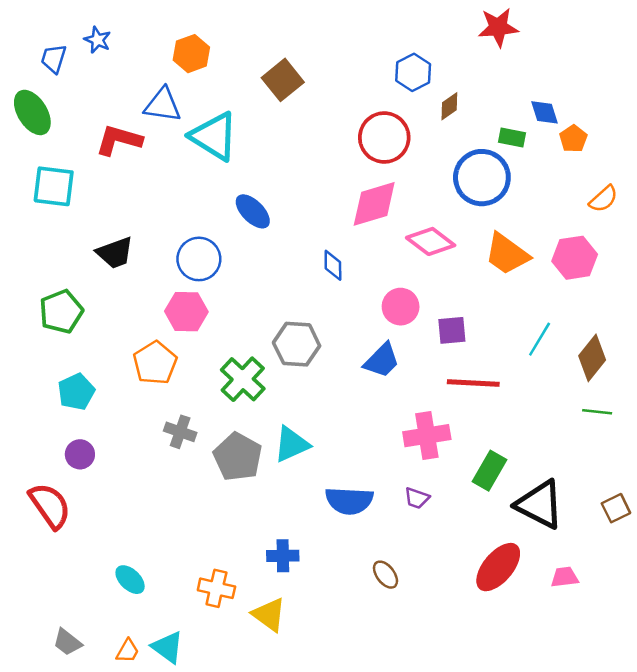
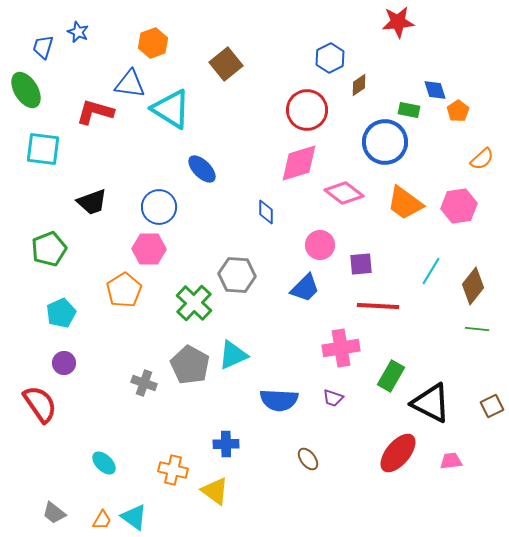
gray cross: (180, 432) -> (144, 383), moved

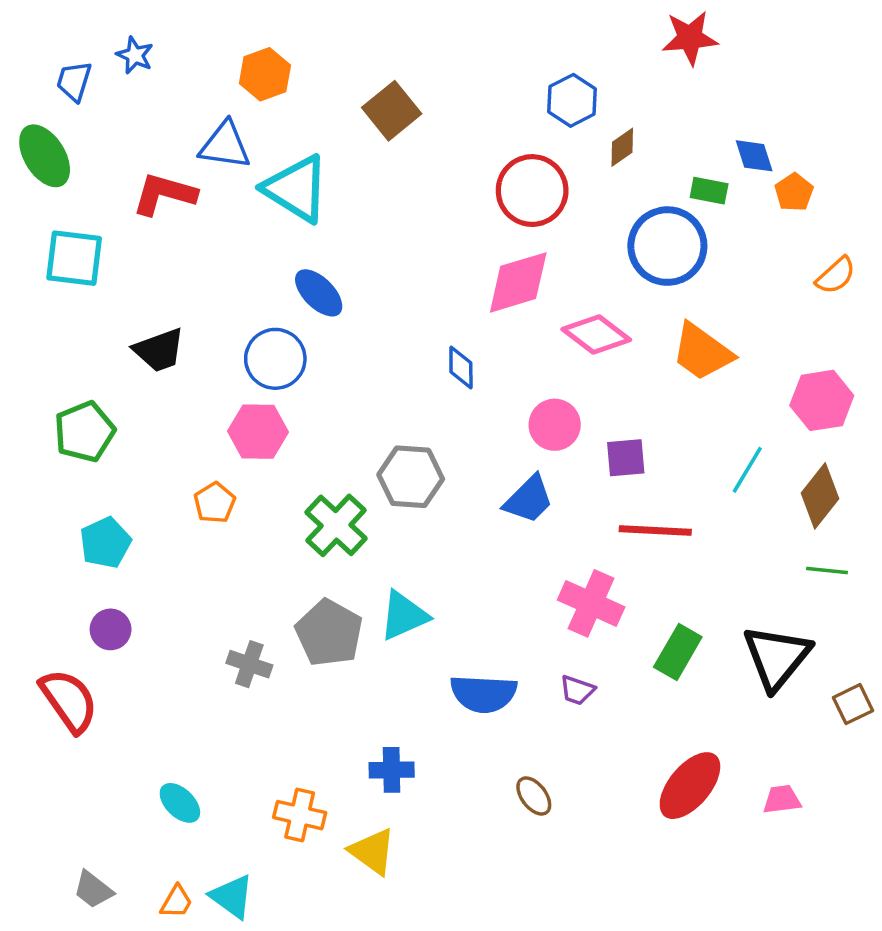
blue ellipse: (202, 169) -> (319, 293), moved
pink hexagon: (459, 206) -> (822, 400), moved
orange pentagon: (124, 290) -> (215, 503), size x0.7
pink cross: (341, 348) -> (591, 603), turned 33
black triangle: (431, 403) -> (777, 657), moved, turned 42

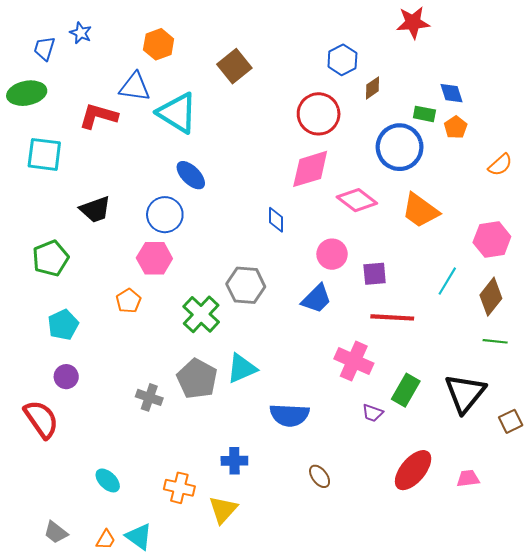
green ellipse: (45, 156) -> (27, 93), turned -69
orange pentagon: (794, 192) -> (456, 127), moved
purple trapezoid: (577, 690) -> (373, 413), moved
yellow triangle: (372, 851) -> (223, 510), turned 36

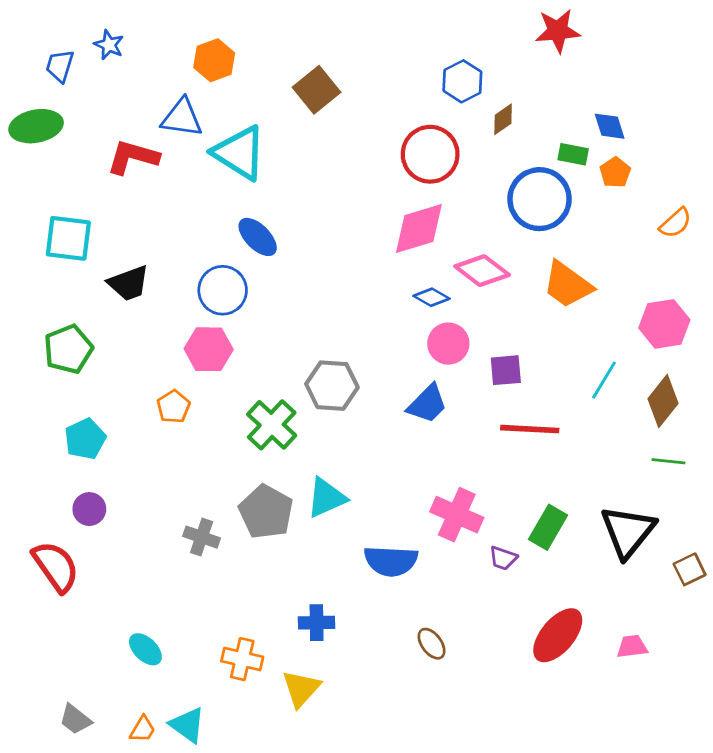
cyan square: (44, 154) -> (68, 238), moved
blue diamond: (276, 220) -> (432, 297), moved, turned -60
pink cross: (354, 361) -> (457, 515), moved

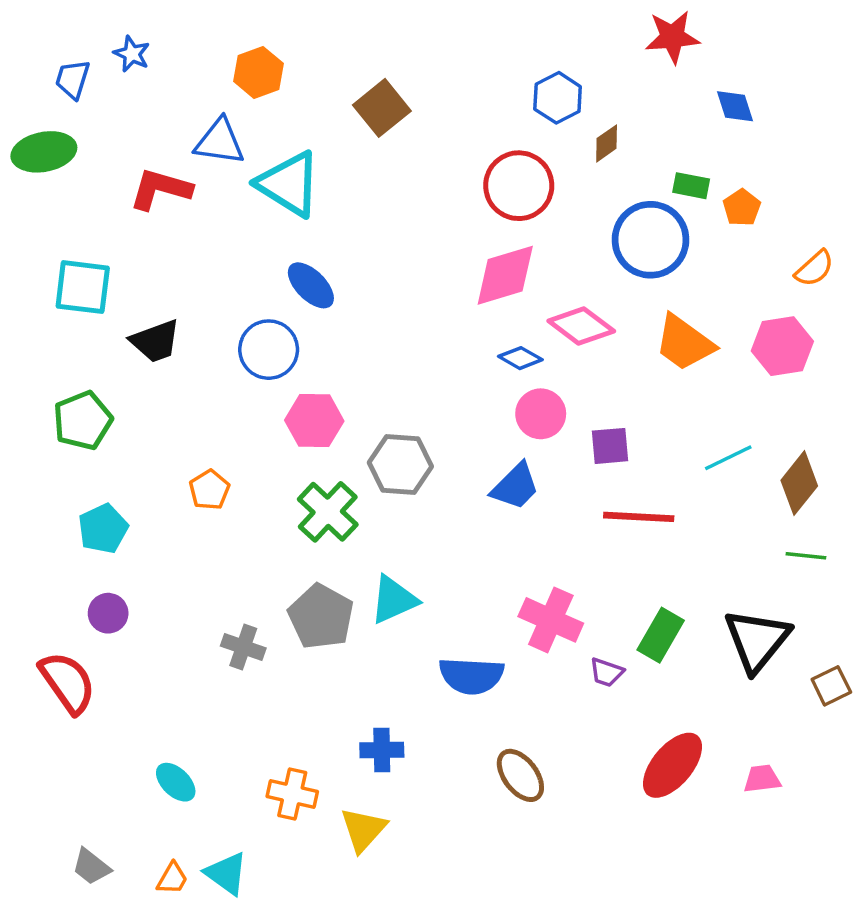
blue diamond: (610, 126) -> (735, 106), moved
pink hexagon: (664, 324) -> (782, 346), moved
pink hexagon: (209, 349) -> (314, 421), moved
cyan line: (604, 380) -> (728, 458), turned 33
brown ellipse: (432, 644) -> (520, 775), size x1.4

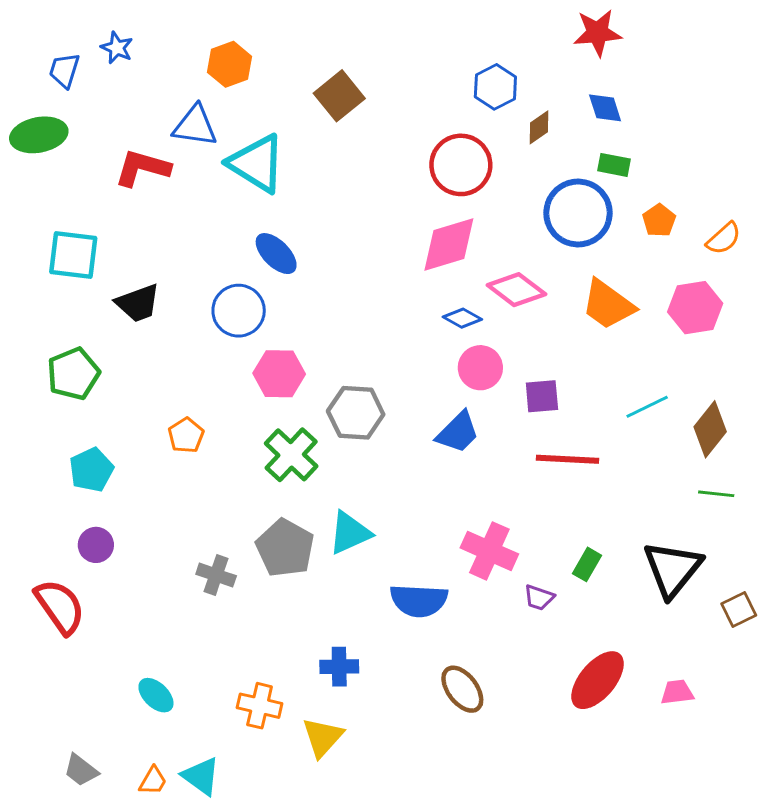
blue diamond: (735, 106) -> (605, 108), moved
orange pentagon: (742, 208) -> (659, 221), moved
green rectangle: (661, 635) -> (587, 564), size x0.7

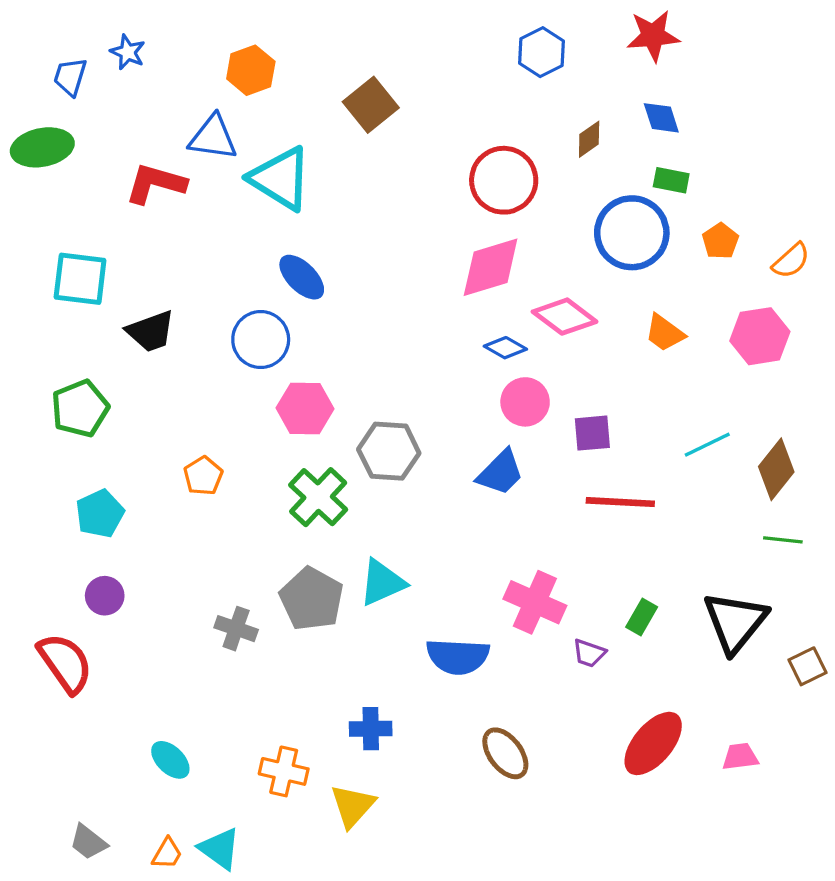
blue hexagon: (495, 87) -> (541, 52), moved
orange trapezoid: (608, 305) -> (665, 333), size x0.7

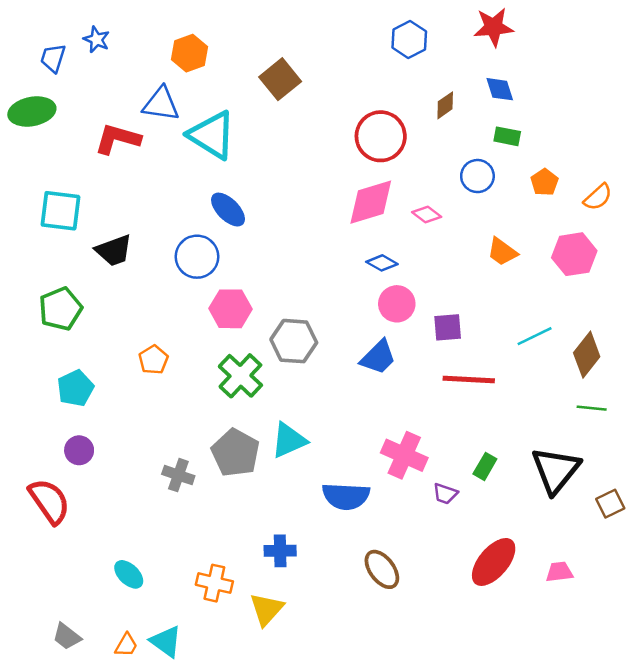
blue circle: (632, 233) -> (477, 176), size x0.6
pink diamond: (564, 317) -> (427, 214), moved, size x0.6

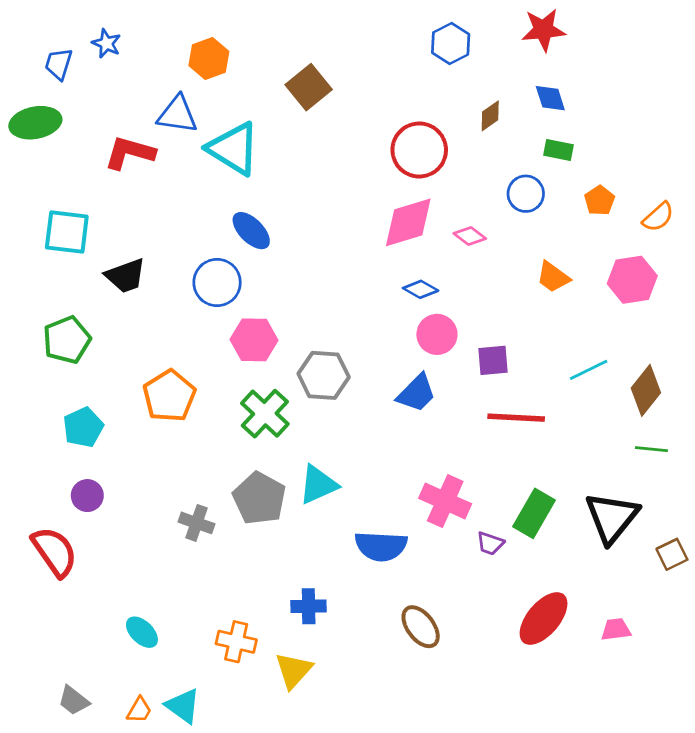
orange pentagon: (154, 360) -> (169, 396), size x1.6
green rectangle: (485, 466) -> (534, 513), size x1.6

